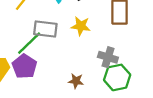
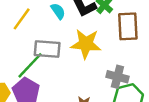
yellow star: (81, 26) -> (86, 44), size x1.4

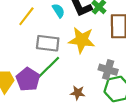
green line: (30, 65) -> (49, 67), moved

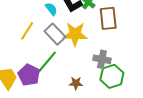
yellow line: (26, 16) -> (27, 31), moved
gray rectangle: (48, 43) -> (55, 34), moved, turned 45

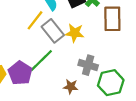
yellow line: (27, 31) -> (35, 20), moved
yellow star: (75, 34) -> (75, 33), size x0.7
gray cross: (102, 59) -> (88, 65), moved

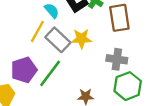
gray cross: (88, 65) -> (117, 59), moved
purple pentagon: (20, 73) -> (24, 70), moved, turned 30

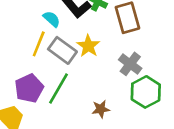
yellow star: (81, 39) -> (88, 46), turned -30
gray cross: (117, 59) -> (130, 64), turned 36

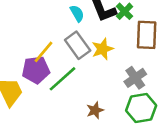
yellow line: (39, 44) -> (43, 52), moved
brown star: (101, 109) -> (95, 110), turned -30

